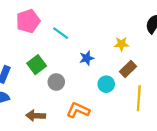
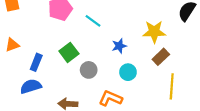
yellow star: (121, 44) -> (154, 32), size x1.5
cyan circle: (106, 84) -> (128, 72), moved

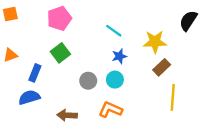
cyan line: (93, 21) -> (114, 31), moved
green square: (69, 52) -> (60, 53), moved
cyan circle: (128, 72) -> (115, 80), moved

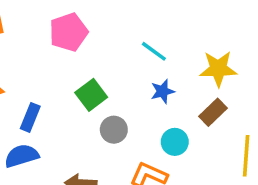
green square: (60, 53) -> (91, 95), moved
brown rectangle: (162, 67) -> (213, 112), moved
cyan circle: (115, 80) -> (175, 142), moved

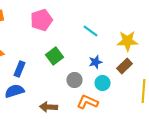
blue star: (163, 91) -> (96, 62), moved
gray circle: (114, 130) -> (74, 80), moved

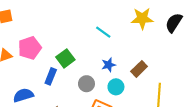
pink pentagon: (42, 20) -> (30, 48), moved
yellow star: (128, 41) -> (142, 18), moved
blue rectangle: (20, 69) -> (51, 76), moved

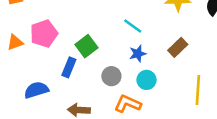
cyan line: (103, 32) -> (133, 26), moved
brown rectangle: (139, 69) -> (178, 47), moved

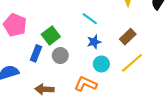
pink pentagon: (44, 34) -> (15, 25), turned -30
gray circle: (111, 76) -> (60, 56), moved
yellow line: (198, 90) -> (132, 63), moved, turned 45

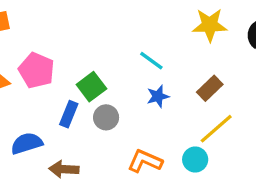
cyan circle: (101, 64) -> (195, 160), moved
brown arrow: (44, 89) -> (64, 169), moved

